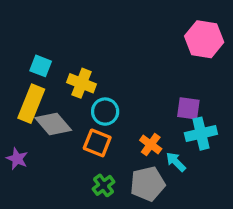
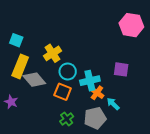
cyan square: (41, 66) -> (16, 40), moved
yellow cross: (82, 83) -> (53, 53), turned 36
cyan cross: (201, 134) -> (90, 81), moved

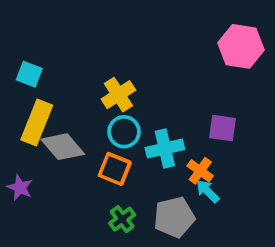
yellow cross: (53, 53) -> (118, 95), moved
orange cross: (97, 93) -> (200, 171), moved

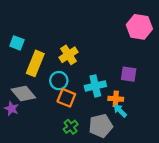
yellow rectangle: (37, 122) -> (35, 63), moved
cyan circle: (124, 132) -> (59, 81), moved
gray diamond: (63, 147) -> (23, 93), moved
orange cross: (200, 171) -> (116, 99), turned -32

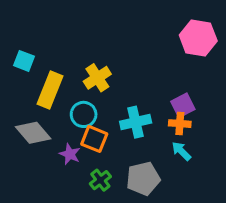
purple square: (129, 74) -> (183, 105), turned -35
orange cross: (116, 99) -> (180, 124), moved
purple star: (12, 109) -> (70, 154), moved
cyan arrow: (120, 111) -> (181, 151), moved

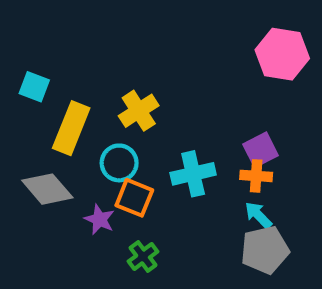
gray pentagon: (143, 179) -> (265, 250), moved

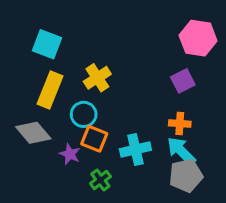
cyan square: (34, 87) -> (47, 44), moved, size x1.4
purple square: (261, 150) -> (183, 81), moved
cyan cross: (193, 174) -> (135, 149), moved
cyan arrow: (258, 215) -> (181, 151), size x1.5

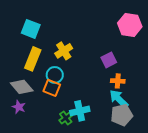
purple square: (183, 81) -> (109, 60), moved
orange square: (94, 139) -> (52, 88), moved
cyan cross: (135, 149) -> (80, 111), moved
purple star: (70, 154) -> (19, 107), moved

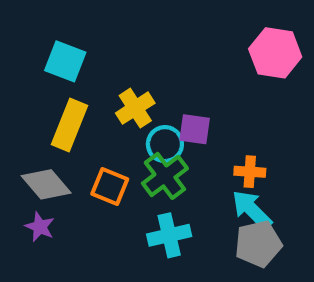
purple square: (109, 60) -> (195, 129), moved, turned 35
cyan circle: (55, 75) -> (165, 144), moved
green cross: (66, 118) -> (165, 176), moved, size x1.5

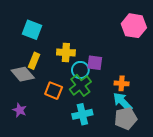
yellow cross: (135, 108) -> (66, 52), turned 36
yellow rectangle: (69, 125) -> (34, 61), size x0.7
gray diamond: (46, 184) -> (23, 74), moved

